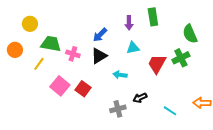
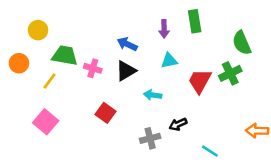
blue arrow: (100, 35) -> (127, 44), turned 70
pink square: (60, 86) -> (46, 122), moved
cyan line: (170, 111) -> (210, 151), moved

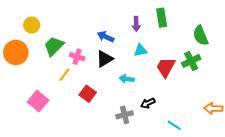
green trapezoid: (65, 56) -> (54, 46), turned -55
orange circle: (19, 63) -> (16, 52), size x1.5
yellow line: (49, 81) -> (64, 75), moved

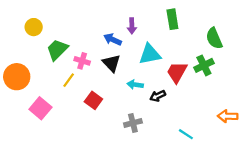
purple arrow: (136, 24) -> (132, 26), moved
cyan triangle: (140, 50) -> (150, 54), size x1.5
orange circle: (16, 52) -> (17, 77), moved
black triangle: (105, 59) -> (111, 63), turned -42
black arrow: (148, 103) -> (158, 96), moved

